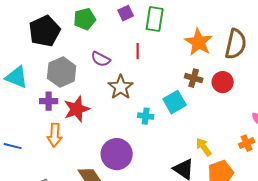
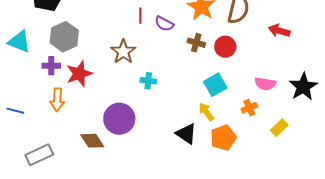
purple semicircle: (101, 59) -> (164, 24), moved
cyan square: (175, 102) -> (215, 85), moved

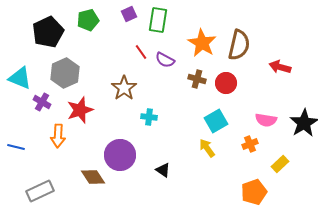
red line: (140, 16) -> (141, 52), turned -35
purple cross: (51, 66) -> (42, 102), moved, turned 30
black triangle: (186, 134) -> (163, 170), moved, size x0.7
orange pentagon: (223, 138) -> (254, 192), moved

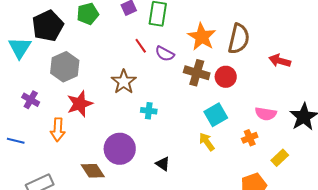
cyan triangle: (20, 78) -> (20, 48), moved, turned 40
brown cross: (197, 79) -> (197, 73), size x1.4
purple cross: (42, 102) -> (31, 100), moved

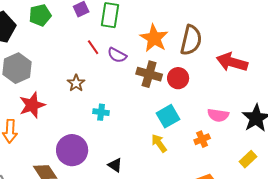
red arrow: (280, 61) -> (232, 62), size x1.4
brown star: (124, 82) -> (76, 83), size x0.7
yellow rectangle: (280, 158) -> (248, 159), moved

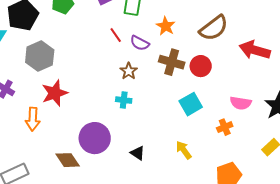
orange star: (154, 38) -> (166, 26), moved, size x0.7
brown semicircle: (191, 40) -> (214, 28), turned 40
brown star: (76, 83) -> (129, 71), moved
yellow arrow: (159, 143) -> (184, 150), moved

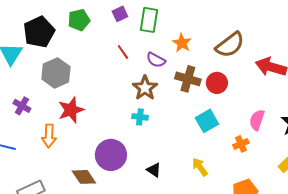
red line: (116, 35) -> (123, 52), moved
brown star: (129, 71) -> (145, 88), size x1.4
pink semicircle: (241, 103) -> (257, 120), turned 100

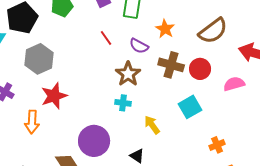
pink semicircle: (257, 120) -> (234, 84), moved, turned 55
orange cross: (241, 144) -> (217, 145), moved
yellow arrow: (200, 167) -> (152, 125), moved

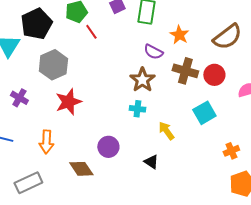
red line: (106, 38) -> (91, 32), moved
orange arrow: (32, 122) -> (46, 142), moved
purple circle: (94, 141) -> (108, 147), size x0.7

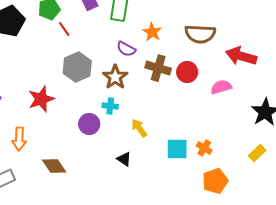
brown semicircle: (227, 37) -> (200, 34), turned 40
gray hexagon: (53, 65) -> (77, 67), moved
cyan square: (204, 113) -> (177, 149), moved, turned 30
purple circle: (108, 147) -> (89, 124), moved
orange cross: (231, 151) -> (204, 148), turned -35

